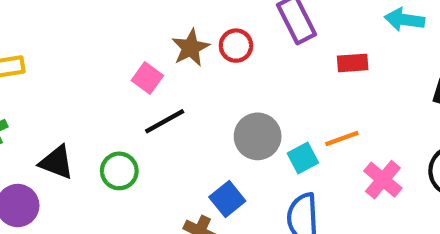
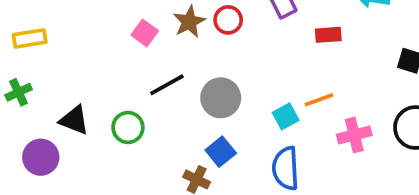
pink square: (147, 78) -> (145, 33), moved
gray circle: (258, 136) -> (221, 98), moved
pink cross: (383, 180) -> (354, 135), turned 36

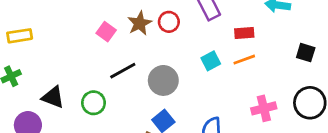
orange line: (319, 100) -> (244, 60), moved
cyan square: (286, 116) -> (211, 61), moved

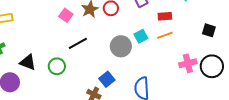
gray circle: (163, 80) -> (121, 46), moved
pink cross: (264, 108) -> (188, 63), moved

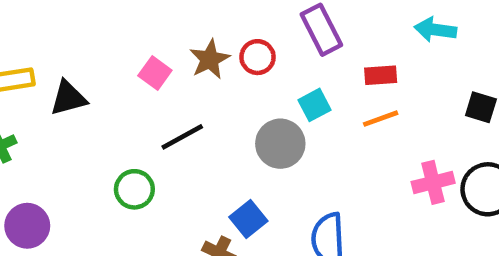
cyan square: (141, 36) -> (314, 105), moved
black triangle: (28, 62) -> (68, 98), moved, turned -36

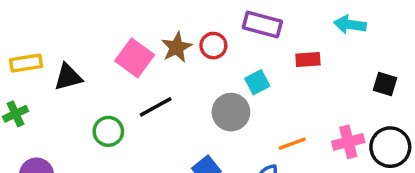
purple rectangle: (321, 30) -> (262, 25), turned -48
pink square: (155, 73) -> (135, 58), size x1.5
orange line: (381, 119) -> (292, 144), moved
green circle: (134, 189) -> (108, 131), moved

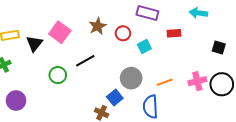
red circle: (213, 46) -> (123, 33), moved
pink square: (135, 58) -> (60, 32), moved
black triangle: (68, 77) -> (34, 43), turned -36
gray circle: (231, 112) -> (131, 78), moved

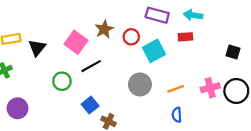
cyan arrow: (198, 13) -> (193, 15), moved
pink square: (60, 32) -> (76, 42), moved
cyan square: (144, 47) -> (154, 51), size x1.5
blue square: (115, 97) -> (90, 105), moved
blue semicircle: (150, 107) -> (177, 115), moved, size x0.6

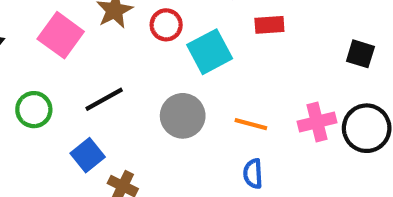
black line: (91, 66) -> (104, 99), moved
orange line: (176, 89) -> (251, 124), turned 35

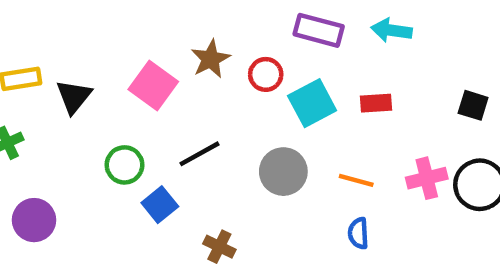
red rectangle: (269, 25) -> (376, 103), moved
blue square: (88, 155) -> (160, 205), moved

